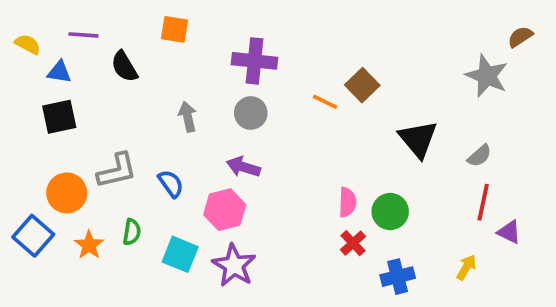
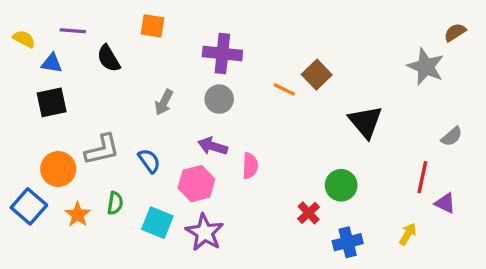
gray arrow: (188, 117) -> (164, 102), turned -140
gray semicircle: (479, 156) -> (452, 136), moved
pink semicircle: (347, 202) -> (250, 166), moved

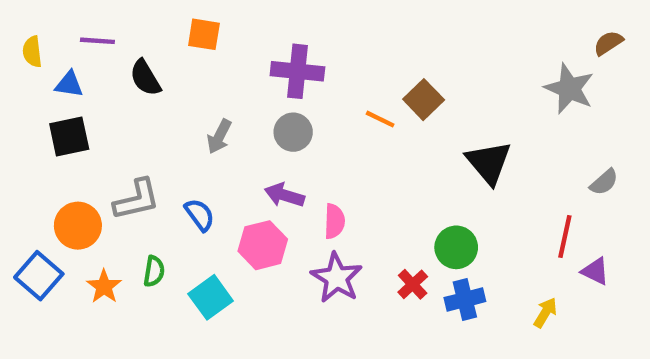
yellow semicircle: (24, 39) -> (32, 52), turned -125
cyan square: (157, 223) -> (211, 297), turned 32
purple star: (205, 232) -> (337, 278), moved
blue cross: (348, 242) -> (465, 300), moved

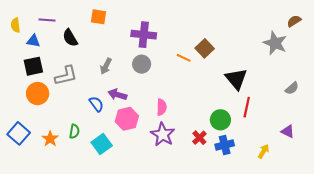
purple arrow: (284, 195) -> (117, 95), moved
gray L-shape: (137, 200) -> (66, 76), moved
orange circle: (78, 226) -> (38, 94), moved
red line: (565, 236) -> (247, 107), moved

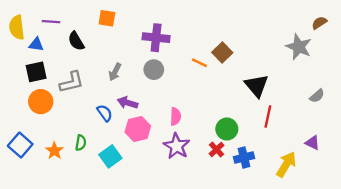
yellow semicircle: (15, 25) -> (17, 27), size x1.5
green circle: (220, 120) -> (227, 129), moved
yellow arrow: (263, 151) -> (286, 164), size x1.6

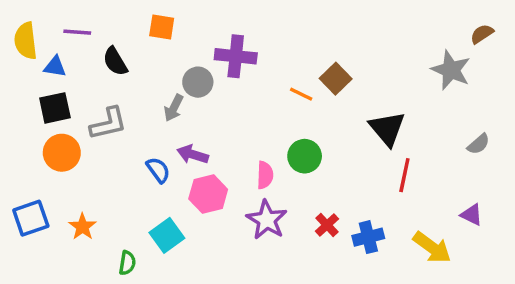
gray circle: (154, 70) -> (198, 82), moved
green circle: (227, 129) -> (305, 156), moved
green semicircle: (81, 143) -> (127, 263), moved
blue square: (20, 145) -> (31, 218), turned 30
yellow arrow: (286, 164) -> (432, 247), turned 95

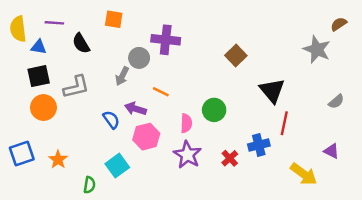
orange line: (301, 94) -> (161, 92), moved
blue cross: (368, 237) -> (259, 145), moved

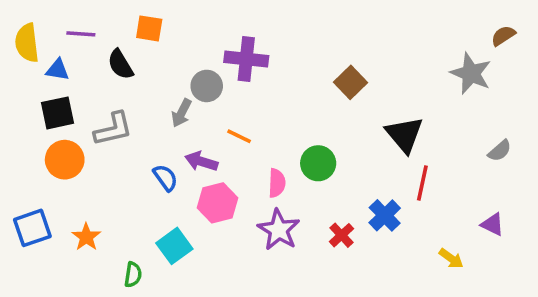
orange square: (114, 19) -> (149, 28), moved
blue cross: (259, 145) -> (385, 215), turned -30
yellow arrow: (304, 174) -> (451, 259), size x0.6

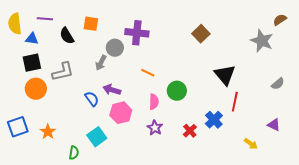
orange square: (149, 28) -> (91, 24), moved
brown square: (350, 82) -> (201, 34), moved
orange line: (239, 136) -> (148, 73), moved
purple star: (279, 230) -> (155, 128), size x0.7

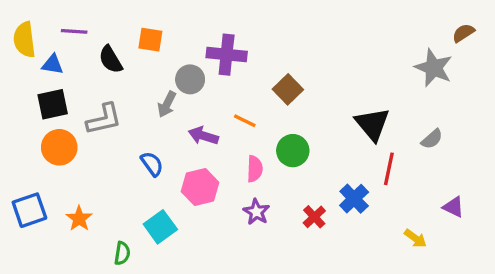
brown square: (201, 34) -> (288, 89), moved
gray semicircle: (278, 84) -> (432, 139), moved
purple arrow: (112, 90) -> (203, 136), moved

